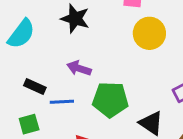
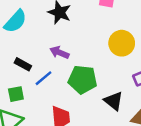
yellow circle: (149, 33) -> (122, 43), moved
blue line: (62, 102) -> (44, 78), turned -42

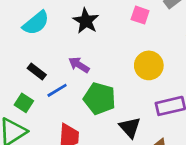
green square: (16, 94) -> (24, 103), turned 35

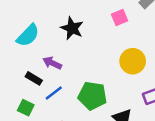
pink square: (140, 15) -> (120, 17), turned -35
purple arrow: (79, 65) -> (52, 63), moved

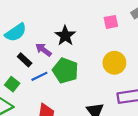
black star: (72, 28) -> (65, 36), moved
cyan semicircle: (28, 35) -> (16, 32), moved
green pentagon: (92, 96) -> (65, 70), moved

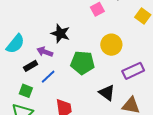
black rectangle: (25, 60) -> (31, 66), turned -56
green pentagon: (65, 70) -> (83, 63), moved

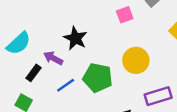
black rectangle: (31, 66) -> (33, 73), turned -32
blue line: (48, 77) -> (66, 85), moved

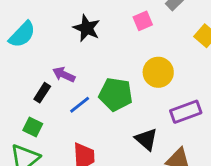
black star: (75, 38) -> (87, 28), moved
cyan semicircle: (19, 43) -> (22, 34), moved

